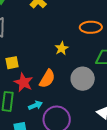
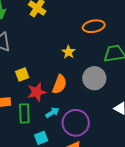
red star: (23, 82) -> (37, 92), turned -30

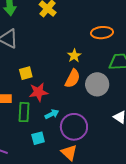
orange semicircle: (59, 84) -> (73, 79), moved

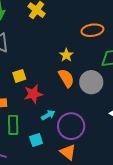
orange semicircle: (73, 79) -> (66, 78), turned -54
green rectangle: (24, 112) -> (13, 125), moved

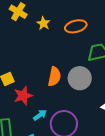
yellow star: (66, 55) -> (43, 23), moved
orange semicircle: (66, 78) -> (54, 77), turned 48

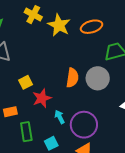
yellow star: (43, 23) -> (59, 25), size x1.6
cyan arrow: (40, 115) -> (60, 117), turned -80

